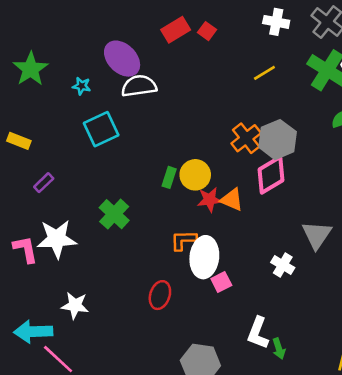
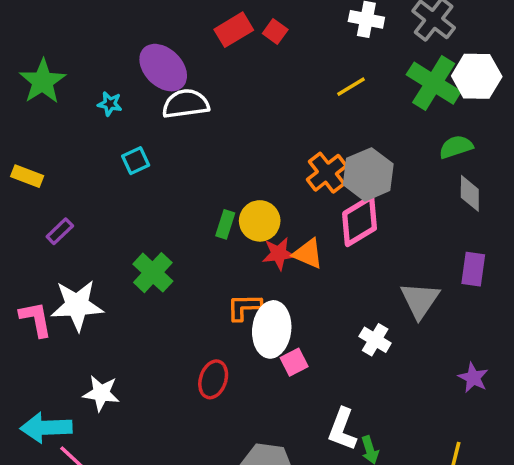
cyan square: (101, 129) -> (136, 161), size x0.6

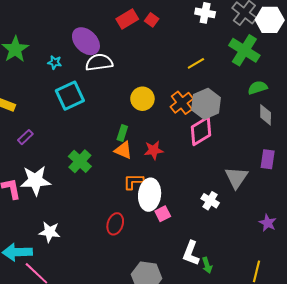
white hexagon: (477, 76) -> (270, 20), moved
yellow line: (351, 87) -> (196, 63), moved
cyan square: (136, 161) -> (70, 96), size x1.8
yellow circle: (260, 221) -> (142, 99), moved
orange triangle: (308, 254) -> (123, 150), moved

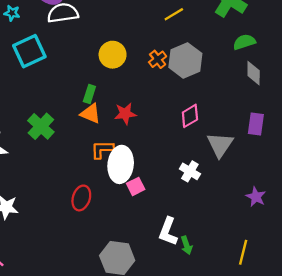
orange cross: (182, 103) -> (158, 59), size x0.7
pink diamond: (201, 131) -> (190, 116), moved, size x0.7

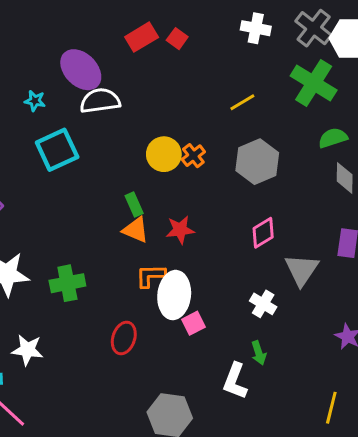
orange cross: (158, 59) -> (193, 156), moved
green rectangle: (89, 94) -> (134, 205), turned -42
green cross: (41, 126) -> (67, 283), moved, turned 36
green arrow: (186, 245) -> (259, 353), moved

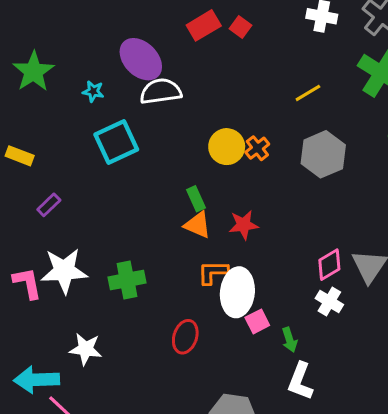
pink diamond: (263, 233) -> (329, 265), moved
green arrow: (259, 353) -> (290, 340), moved

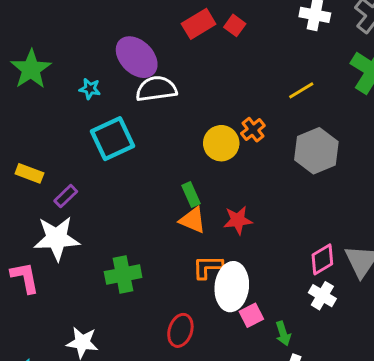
orange cross: (257, 148) -> (253, 130), moved
yellow rectangle: (20, 156) -> (29, 173), moved
purple rectangle: (49, 205) -> (66, 196), moved
white star: (64, 271) -> (57, 238), moved

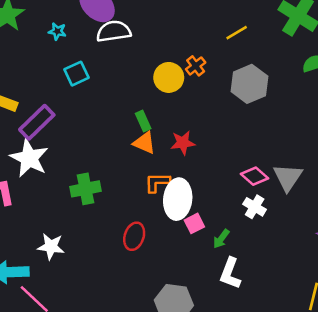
cyan square: (113, 139) -> (77, 74), size x0.7
purple rectangle: (66, 196) -> (37, 122), size x1.8
white star: (57, 238) -> (29, 158), turned 30
pink diamond: (322, 259) -> (255, 176), turned 72
green arrow: (283, 333) -> (221, 239), turned 54

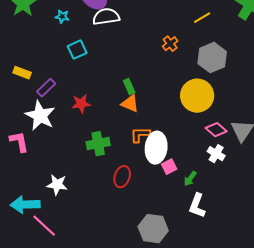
yellow circle: (169, 77) -> (197, 96), moved, size x1.4
purple rectangle: (37, 122) -> (46, 88), size x0.7
red star: (183, 143) -> (81, 104), moved
green cross: (85, 189) -> (98, 144), moved

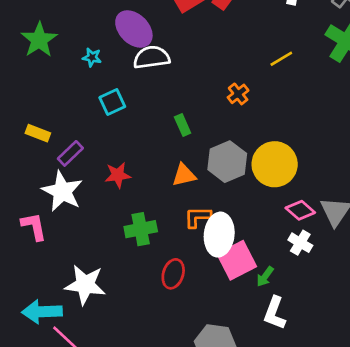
gray hexagon: (212, 58) -> (227, 162), moved
green rectangle: (129, 87) -> (183, 125), moved
orange triangle: (130, 104) -> (184, 175), turned -36
pink square: (169, 167) -> (237, 260), size x1.8
white star: (57, 185) -> (85, 285), size x1.4

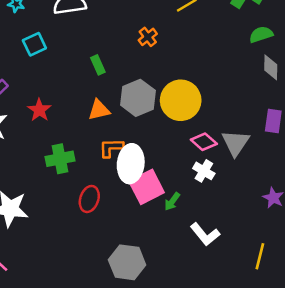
red star: (118, 175) -> (39, 110), turned -30
white L-shape: (275, 313) -> (205, 234), moved, turned -60

